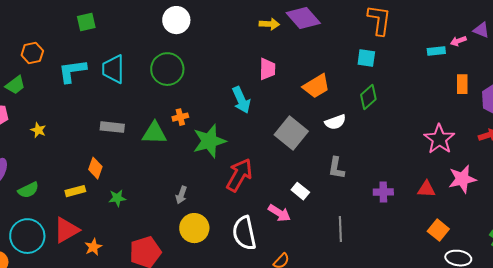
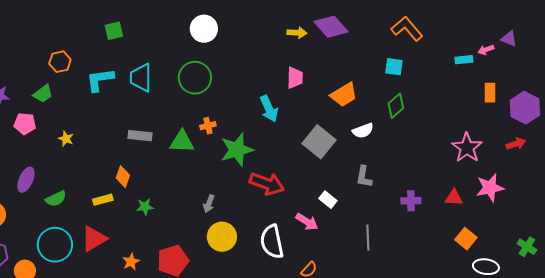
orange L-shape: (379, 20) -> (407, 29), turned -48
red arrow: (239, 175) -> (267, 184), turned 80
orange star: (93, 247) -> (131, 262), moved

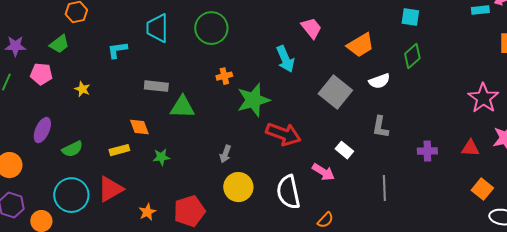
pink trapezoid: (295, 78) -> (311, 28), turned -40
cyan L-shape: (100, 80) -> (117, 50), moved, size x0.7
green triangle: (182, 142) -> (182, 107), moved
orange diamond: (123, 177) -> (139, 127), turned -40

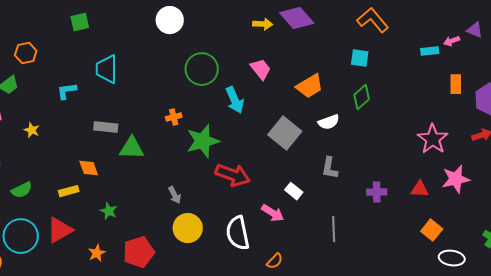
green circle: (211, 28) -> (202, 69), moved
gray arrow: (225, 154) -> (175, 195), turned -48
green star: (161, 157) -> (109, 211), moved, turned 30

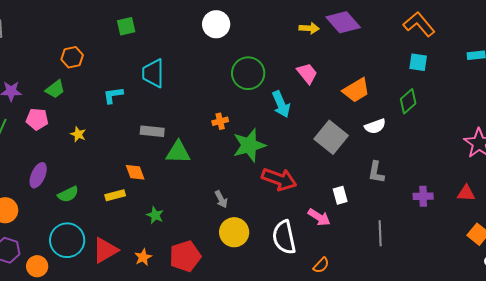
cyan square: (360, 58) -> (418, 62), moved
white rectangle: (294, 191) -> (340, 195), turned 36
red triangle: (60, 230) -> (105, 250), moved

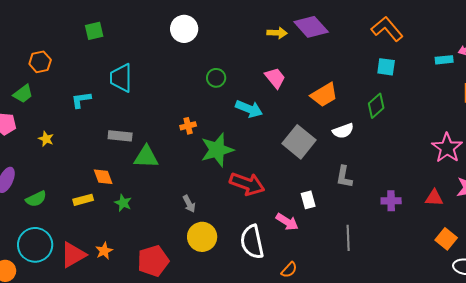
green circle: (248, 73) -> (216, 78), size x0.6
cyan arrow: (281, 104) -> (249, 109), turned -44
green star: (155, 215) -> (123, 203), moved
orange star: (143, 257) -> (104, 251), moved

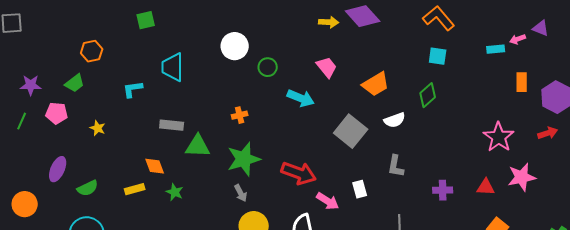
white circle: (184, 29) -> (235, 46), moved
green star: (217, 150) -> (244, 159), moved
pink arrow: (287, 222) -> (328, 201), moved

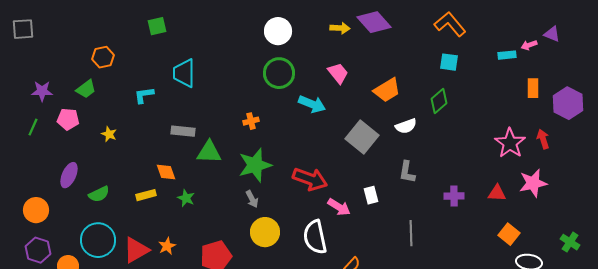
white circle: (235, 46) -> (278, 31), moved
green circle: (268, 67) -> (279, 73), size x1.6
red arrow: (548, 133) -> (543, 139), moved, turned -90

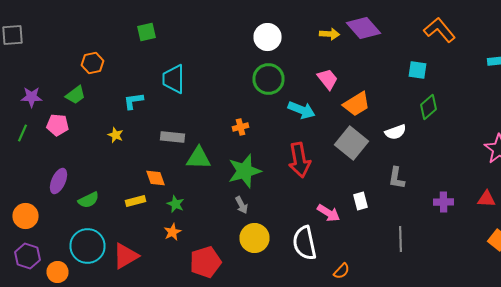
cyan square: (449, 62) -> (418, 70), moved
orange trapezoid: (387, 90) -> (356, 104), moved
yellow star: (109, 134) -> (116, 135), moved
red arrow: (310, 179) -> (300, 160), moved, turned 60
orange star: (167, 246) -> (172, 232), moved

